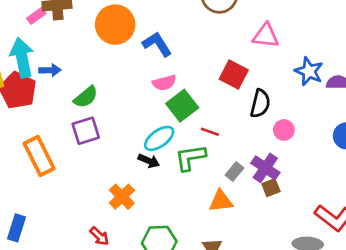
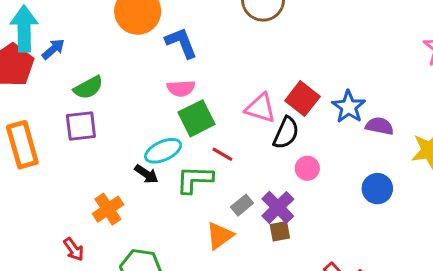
pink triangle: (266, 36) -> (261, 108), moved
blue arrow: (50, 70) -> (53, 49), turned -50
red square: (234, 75) -> (302, 99), moved
orange triangle: (221, 201) -> (220, 236), turned -40

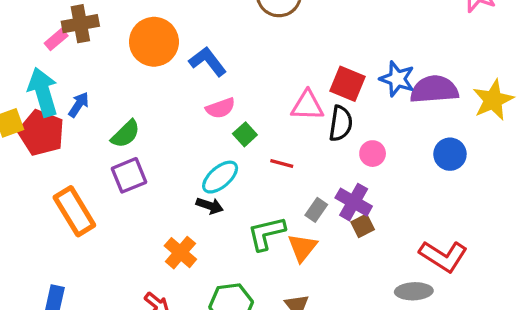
green square: (197, 118) -> (245, 134), size x0.6
purple semicircle: (380, 126) -> (434, 90), size x1.6
green L-shape: (194, 179) -> (266, 233), moved

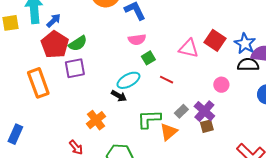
black semicircle: (341, 123) -> (248, 65), moved, turned -110
red pentagon: (41, 133) -> (55, 45), moved

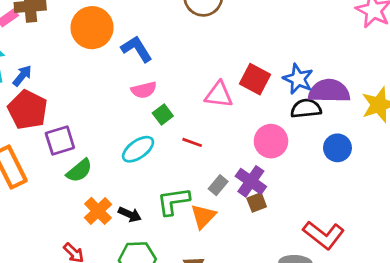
green semicircle: (78, 43) -> (79, 171), moved
pink circle: (221, 85) -> (271, 141), size x1.5
black arrow: (119, 96) -> (130, 214), moved

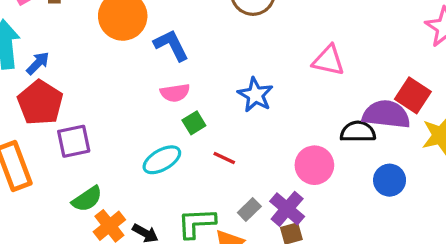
red square: (255, 79) -> (413, 95), moved
blue star: (298, 79) -> (255, 95), moved
pink triangle: (219, 95) -> (328, 60), moved
green semicircle: (79, 171) -> (87, 199), moved

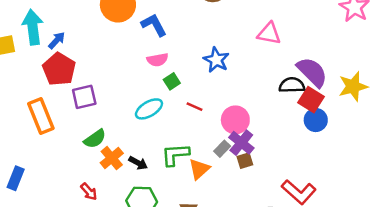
red square: (413, 95) -> (311, 100), moved
purple semicircle: (386, 114) -> (312, 72), turned 40
pink circle: (314, 165) -> (235, 120), moved
gray rectangle: (249, 210) -> (222, 149), moved

